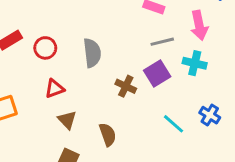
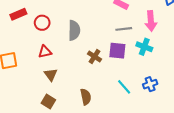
purple square: (157, 74) -> (117, 51), turned 30
blue cross: (210, 115) -> (150, 84), turned 32
brown semicircle: (108, 135) -> (86, 97), moved

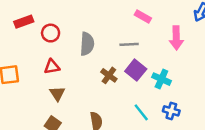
gray line: (124, 29) -> (129, 44), moved
cyan cross: (144, 47) -> (161, 79), moved
purple square: (117, 51) -> (136, 70), turned 30
blue cross: (150, 84) -> (171, 111), turned 32

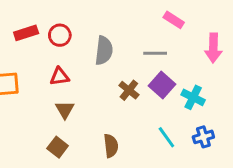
red rectangle: (24, 22) -> (26, 33), moved
blue cross: (171, 111) -> (203, 137), turned -35

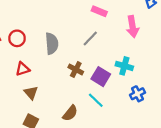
gray line: (155, 53) -> (90, 39), turned -35
purple square: (162, 85) -> (101, 77), moved
cyan line: (166, 137) -> (96, 100), moved
brown semicircle: (111, 146) -> (70, 113), turned 56

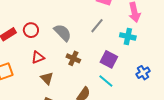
gray semicircle: (52, 44) -> (63, 33), turned -36
cyan cross: (124, 66) -> (128, 36), moved
brown cross: (76, 69) -> (73, 58), moved

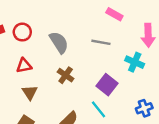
gray line: (97, 26) -> (101, 42), turned 49

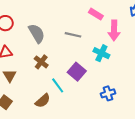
pink rectangle: (114, 14) -> (96, 14), moved
cyan line: (99, 109) -> (58, 85), moved

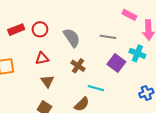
purple square: (77, 72) -> (116, 63), moved
cyan line: (58, 85) -> (96, 88), turned -35

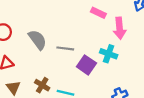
gray line: (108, 37) -> (65, 48), moved
brown cross: (78, 66) -> (42, 85), moved

